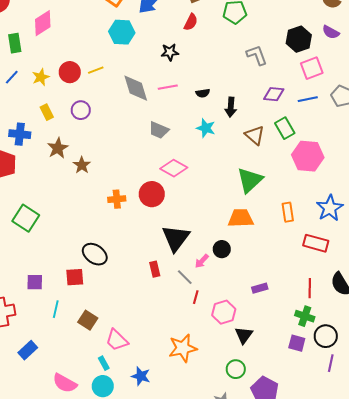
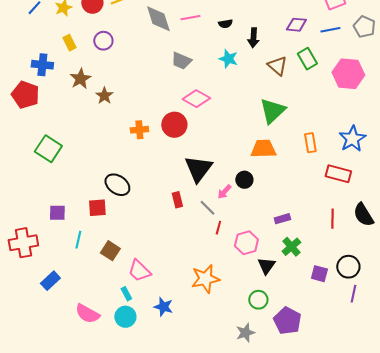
pink hexagon: (308, 156) -> (348, 74), moved
green cross: (305, 316) -> (291, 247), moved, turned 30

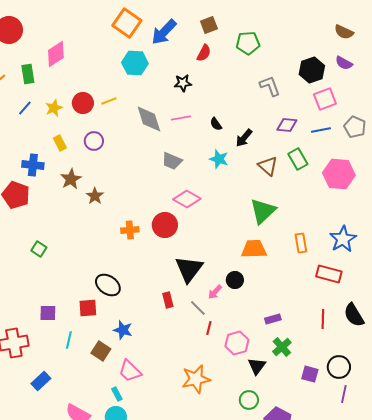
black semicircle: (225, 24) -> (216, 124), turned 64
black arrow: (253, 38) -> (244, 138), turned 36
green square: (48, 149) -> (39, 249), size x0.6
blue star: (163, 307) -> (123, 330), moved

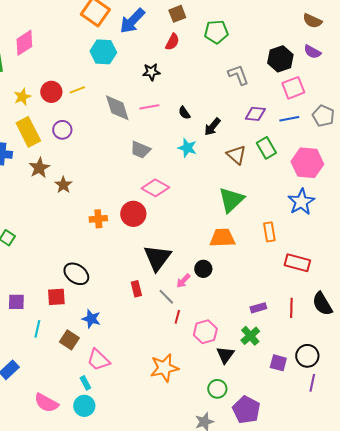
yellow rectangle: (60, 143) -> (28, 132), size x1.8
blue star: (343, 239) -> (301, 202), moved
purple rectangle: (273, 319) -> (258, 308), moved

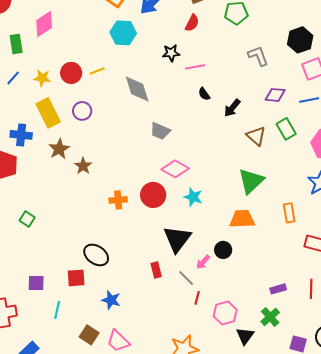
yellow star: (22, 97) -> (42, 78), turned 30
pink line: (149, 107) -> (195, 67), moved
cyan star: (187, 148) -> (193, 197), moved
brown square: (69, 340) -> (89, 335), moved

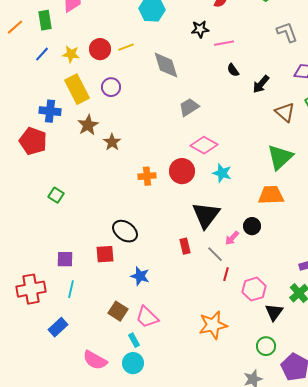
gray trapezoid: (160, 131) -> (189, 107), turned 125
cyan line: (57, 310) -> (71, 289), moved

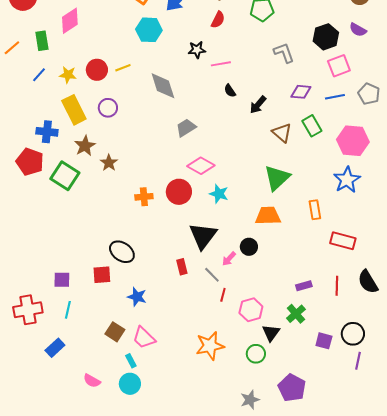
green square: (56, 195) -> (65, 176), moved, size x1.8
green circle: (266, 346) -> (256, 354), moved
pink semicircle: (95, 360) -> (92, 381), size x0.7

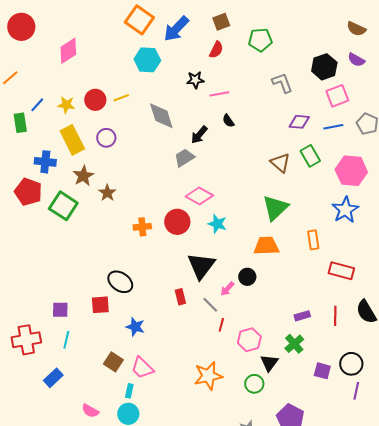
green rectangle: (42, 41) -> (20, 123), moved
black arrow: (258, 105) -> (199, 135), moved
cyan rectangle: (131, 361) -> (129, 391), turned 40

